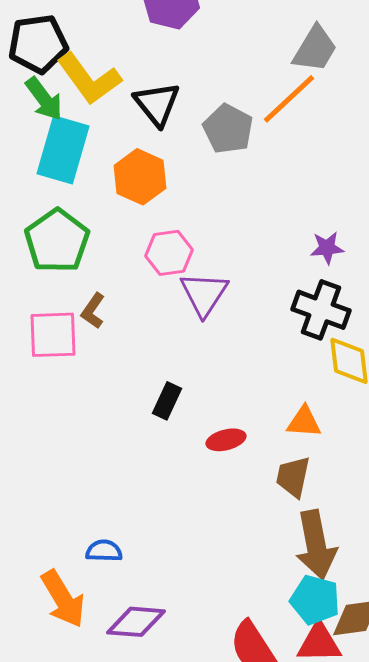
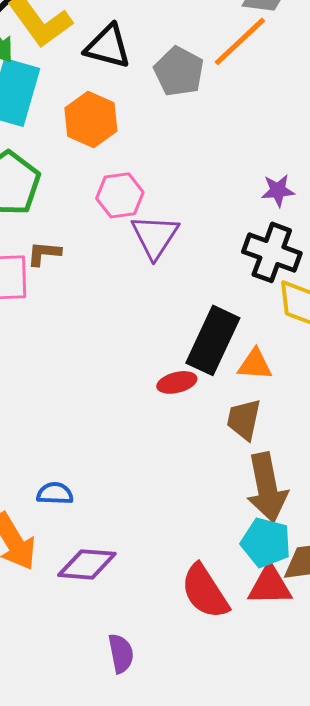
black triangle: (157, 104) -> (108, 46), turned -36
brown L-shape: (93, 311) -> (44, 253), turned 60
black rectangle: (167, 401) -> (213, 340), moved, size x1.8

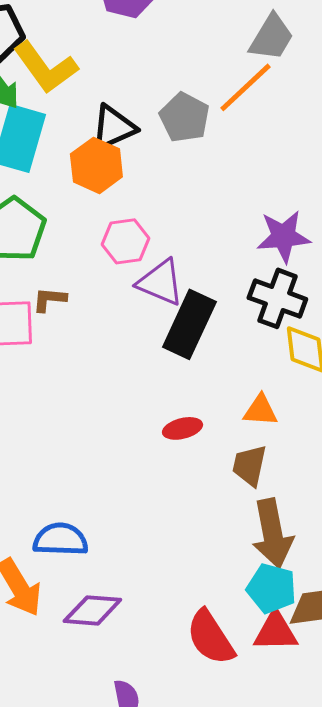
black triangle: (108, 46) -> (113, 127), moved, turned -39
purple star: (278, 190) -> (283, 236), size x1.6
purple triangle: (155, 236) -> (160, 282), turned -40
black rectangle: (213, 340) -> (189, 324), moved
blue semicircle: (55, 493) -> (60, 539), size x1.5

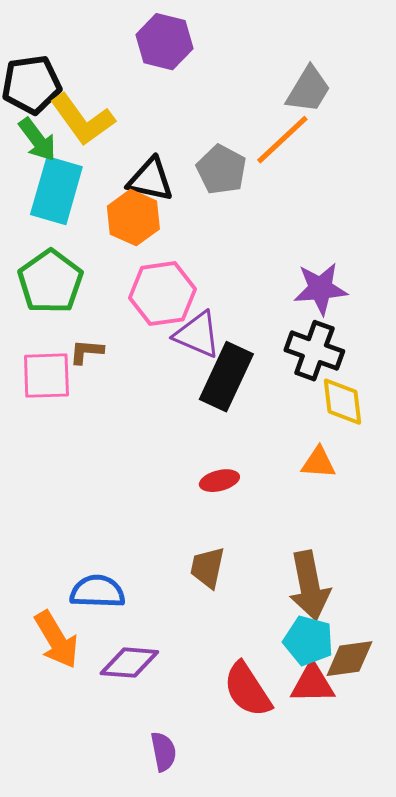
black triangle: (113, 127) -> (150, 180), turned 36
pink hexagon: (125, 241) -> (162, 294), size x1.4
orange triangle: (260, 410) -> (318, 463), moved
brown trapezoid: (249, 465) -> (207, 568), moved

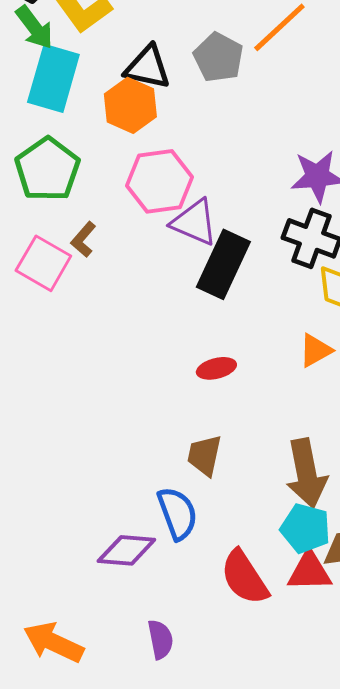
brown L-shape: (86, 352) -> (83, 239), turned -54
pink square: (46, 376) -> (43, 263), turned 32
orange triangle: (318, 463) -> (315, 350), turned -33
blue semicircle: (97, 592) -> (177, 513), moved, turned 68
orange arrow: (56, 640) -> (53, 642), moved, turned 146

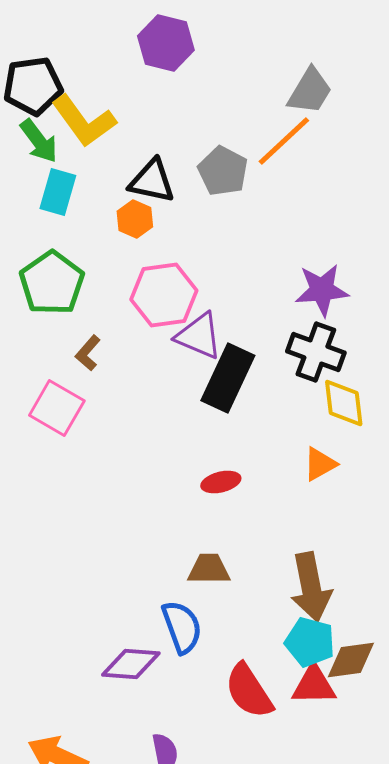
cyan rectangle: (53, 78) -> (58, 192), size x0.7
orange hexagon: (130, 105) -> (135, 219), size x0.7
pink square: (43, 263) -> (57, 408), moved
brown trapezoid: (204, 455) -> (209, 569), turned 78

